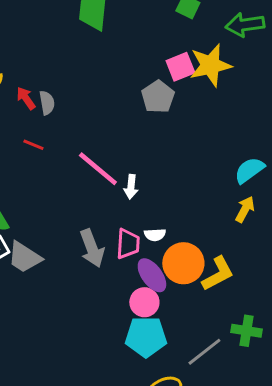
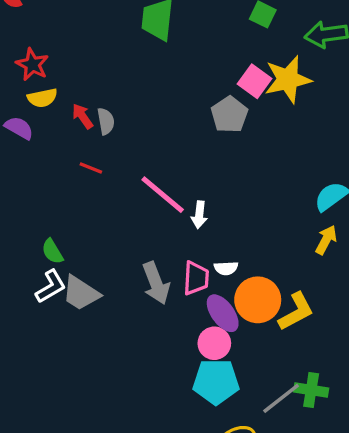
pink square: (180, 67) -> (254, 81), turned -32
green cross: (246, 331) -> (311, 390), moved

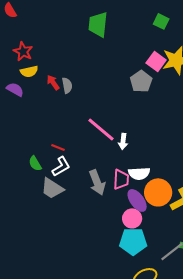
red line: (91, 168) -> (58, 147), moved
white semicircle: (226, 268) -> (139, 173), size x1.5
white L-shape: (51, 286) -> (61, 166), moved

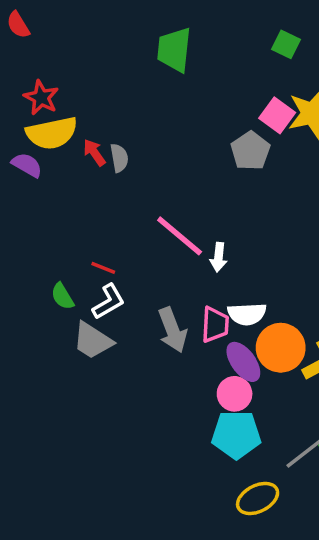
yellow semicircle: (29, 71) -> (52, 133), size x1.6

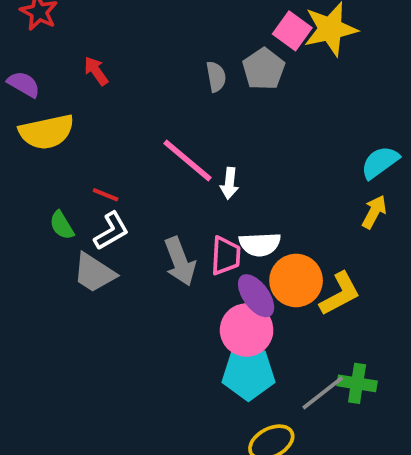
yellow semicircle: (52, 133) -> (47, 132), moved
gray semicircle: (119, 158) -> (216, 77), moved
pink circle: (235, 394) -> (247, 330), size x1.4

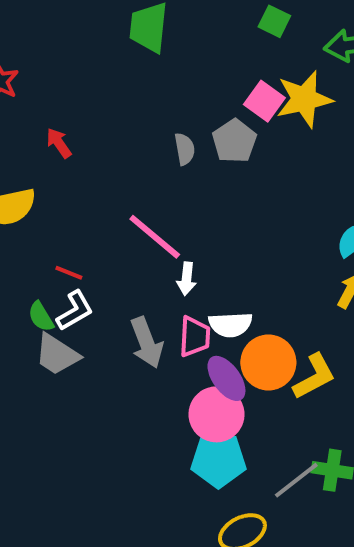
white arrow: (229, 183) -> (187, 279), moved
green semicircle: (62, 225) -> (41, 317), moved

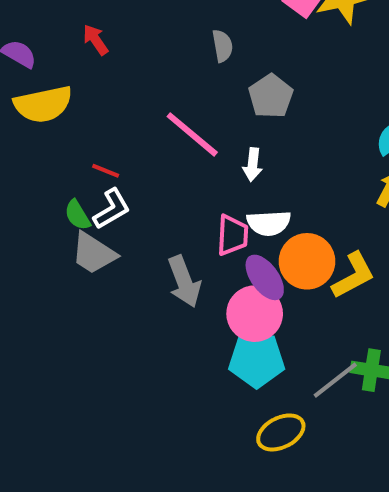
gray pentagon: (234, 141) -> (271, 96), moved
white arrow: (187, 279) -> (253, 165), moved
gray arrow: (147, 343) -> (184, 281), moved

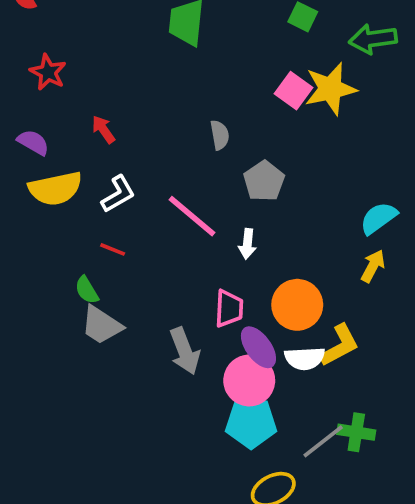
white L-shape: (112, 209) -> (118, 194), moved
white semicircle: (269, 223) -> (305, 358), moved
orange circle: (307, 261) -> (297, 305), moved

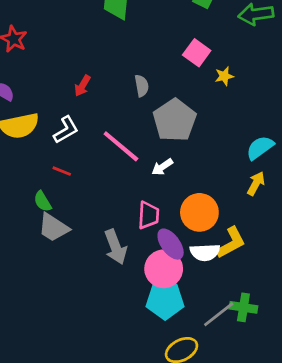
yellow star: (330, 89) -> (224, 76), moved, size x0.5
red arrow: (103, 129) -> (82, 86), moved, turned -115
gray pentagon: (264, 181) -> (175, 120), size x1.4
white arrow: (247, 244) -> (162, 167), turned 50

